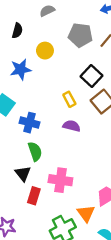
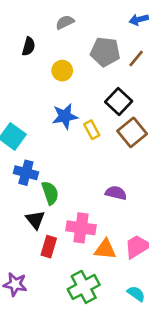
blue star: (21, 69) -> (65, 116), moved
blue cross: (29, 123) -> (26, 173), moved
purple semicircle: (72, 126) -> (116, 193), moved
orange triangle: (86, 213) -> (105, 249), moved, turned -48

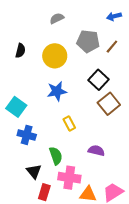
black semicircle: (29, 46) -> (20, 51), moved
yellow circle: (62, 71) -> (55, 56), size x1.5
yellow rectangle: (92, 130) -> (69, 124), moved
green semicircle: (50, 193) -> (56, 156), moved

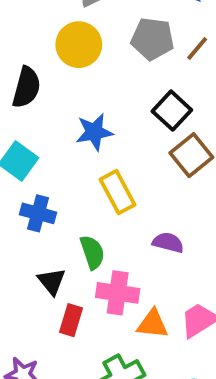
black semicircle: (20, 51) -> (26, 87), moved, size x1.5
yellow circle: (55, 56) -> (79, 45), moved
yellow rectangle: (69, 124) -> (118, 192), size x1.5

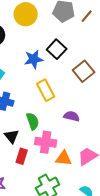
black square: (172, 111) -> (57, 49), moved

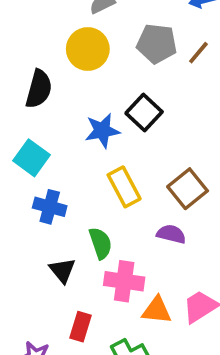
brown square: (84, 71) -> (188, 189), moved
red rectangle: (22, 156) -> (81, 327), moved

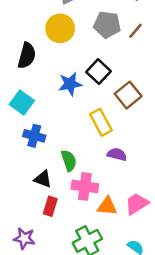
yellow rectangle: (124, 187) -> (101, 122), moved
brown square: (188, 189) -> (128, 95), moved
black triangle: (62, 270) -> (43, 179), turned -30
red rectangle: (81, 327) -> (50, 206), moved

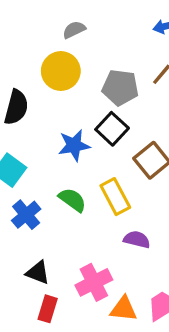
gray pentagon: (107, 25) -> (120, 88), moved
blue cross: (34, 136) -> (26, 215), turned 35
green semicircle: (69, 161) -> (72, 200), moved, turned -35
pink cross: (85, 186) -> (94, 282), turned -35

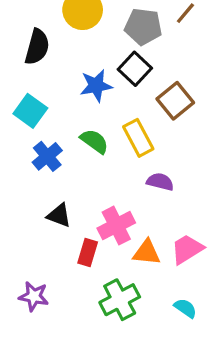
red rectangle: (48, 309) -> (88, 252), moved

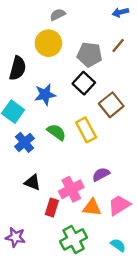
blue star: (96, 86) -> (45, 95), moved
purple semicircle: (160, 182) -> (101, 174), moved, turned -42

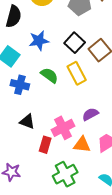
black square: (84, 83) -> (75, 43), moved
blue cross: (24, 142) -> (20, 85), turned -36

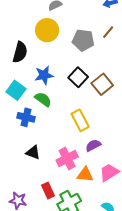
yellow rectangle: (77, 73) -> (80, 120), moved
green semicircle: (49, 75) -> (43, 99), moved
red rectangle: (45, 145) -> (48, 191), moved, turned -42

